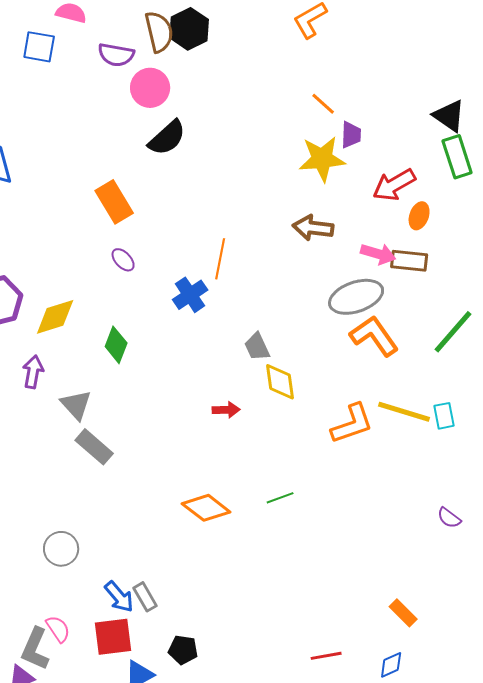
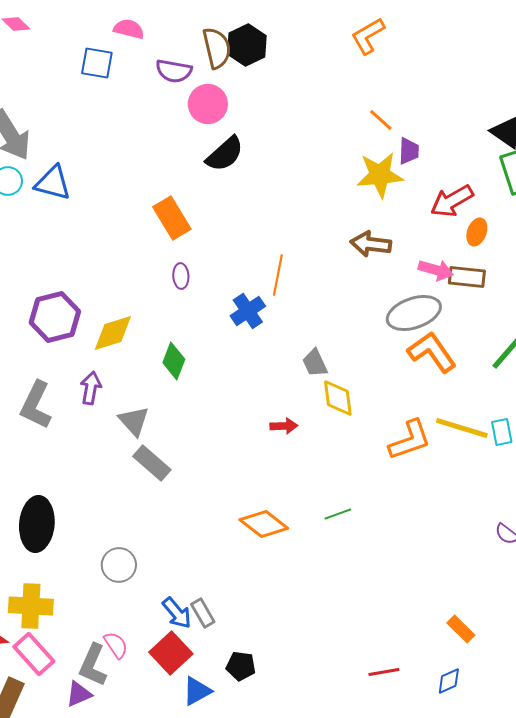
purple ellipse: (123, 260) -> (181, 276), turned 40
red square: (113, 637) -> (171, 653), turned -36

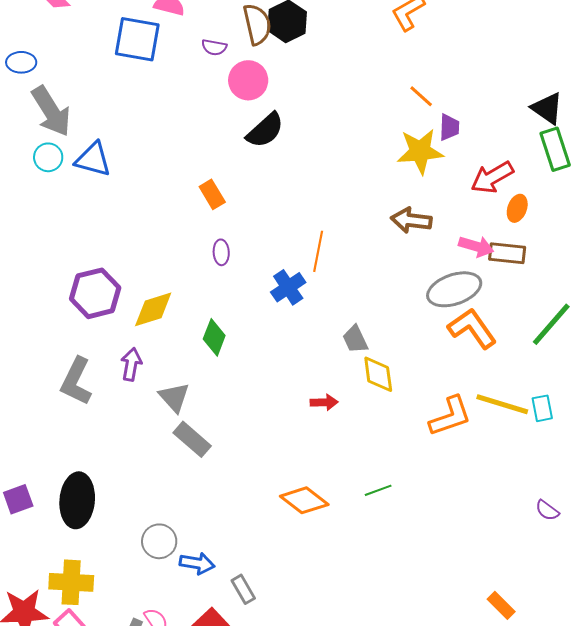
blue square: (97, 63) -> (137, 39), size x1.4
purple semicircle: (174, 71) -> (214, 47), size x0.7
orange rectangle: (172, 218) -> (212, 194), size x0.7
blue arrow: (177, 613) -> (197, 563), moved, turned -40

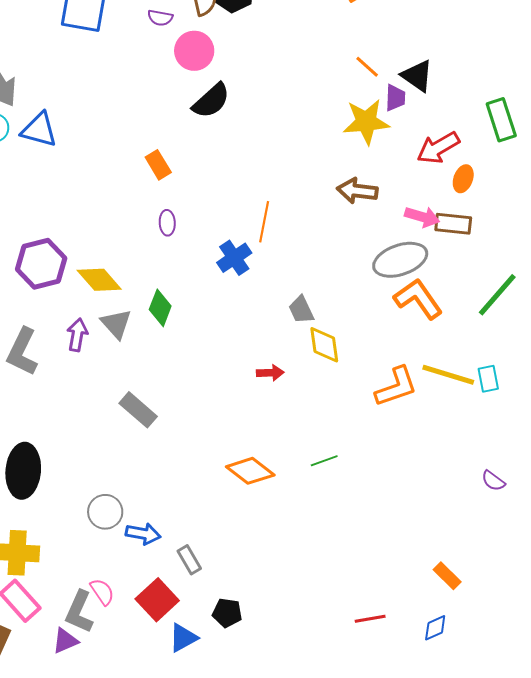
black triangle: (547, 108) -> (417, 76), moved
yellow diamond: (153, 309) -> (99, 280), turned 66
gray triangle: (174, 397) -> (116, 324), moved

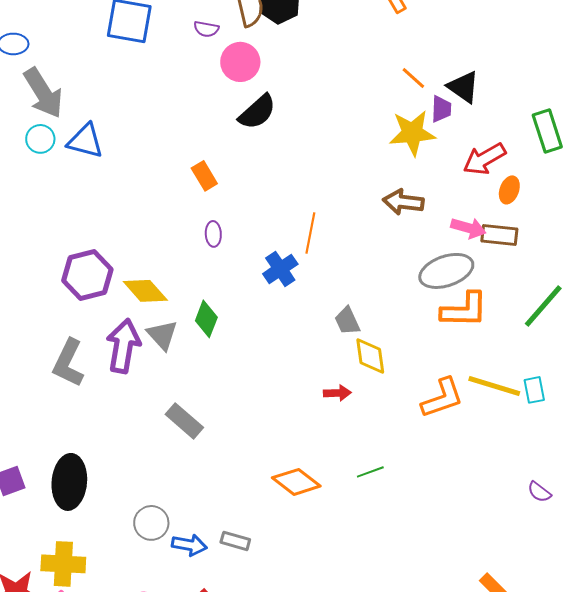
orange L-shape: (418, 299) -> (464, 310), turned 126
purple arrow: (77, 335) -> (123, 346), size x1.6
red arrow: (270, 373) -> (337, 393), moved
gray rectangle: (189, 560) -> (235, 541), moved, turned -44

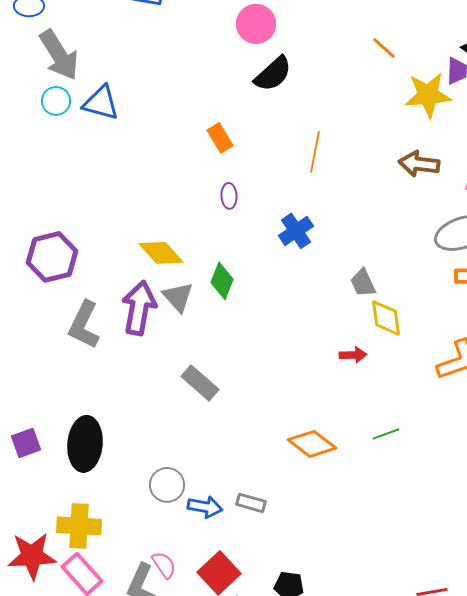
orange line: (413, 78) -> (384, 48), moved
orange line: (310, 233) -> (315, 152), moved
purple hexagon: (87, 275) -> (52, 257), moved

